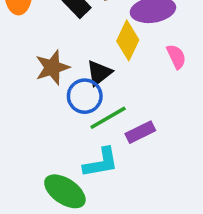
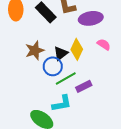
yellow diamond: (128, 40) -> (77, 49), moved
pink semicircle: (176, 57) -> (104, 44), turned -32

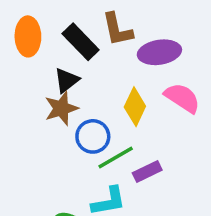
pink semicircle: (104, 44) -> (182, 98), size x1.5
black triangle: (61, 53) -> (67, 80), moved

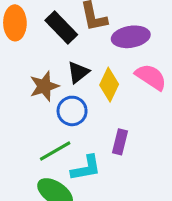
black triangle: (67, 80) -> (78, 72), moved
green line: (116, 157) -> (55, 151), moved
purple rectangle: (147, 171) -> (120, 142), turned -50

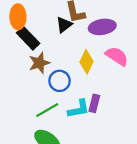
black rectangle: (61, 28) -> (28, 38), moved
black triangle: (78, 72) -> (64, 25), moved
cyan L-shape: (86, 168) -> (79, 109), moved

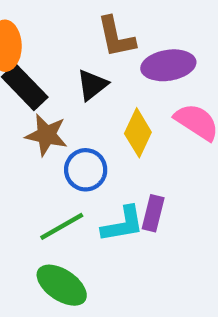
black triangle: (64, 25) -> (92, 85), moved
brown star: (39, 63) -> (46, 135), turned 30

